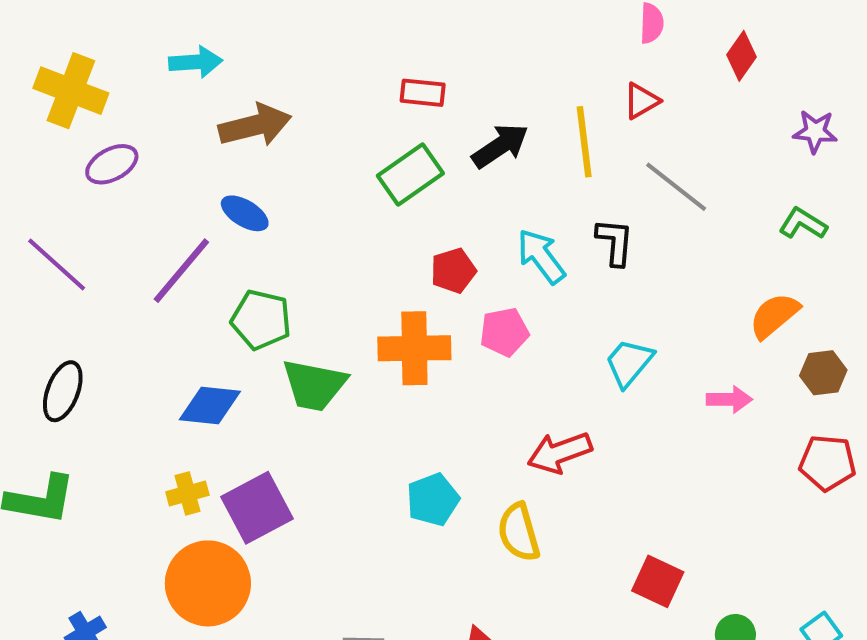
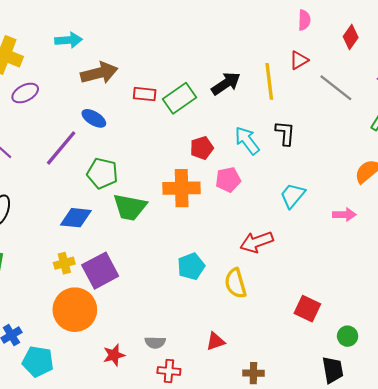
red rectangle: (423, 93) -> (145, 94), moved
gray line: (676, 187) -> (336, 88), moved

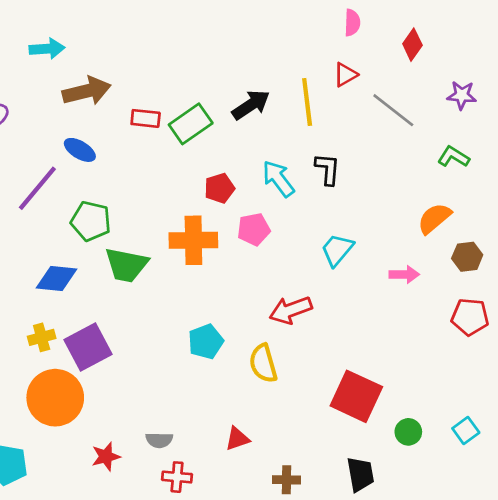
red square: (307, 309) -> (356, 396), size x1.5
black trapezoid: (333, 370) -> (360, 474), moved

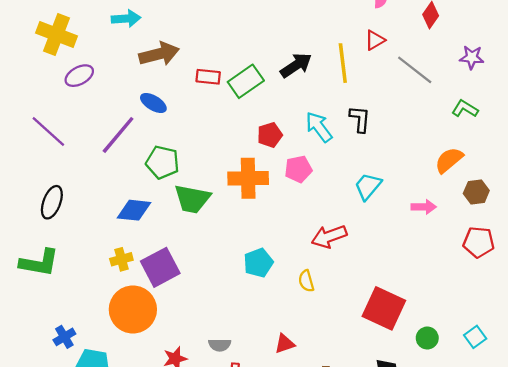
yellow semicircle: (263, 363) -> (306, 281), size x0.7

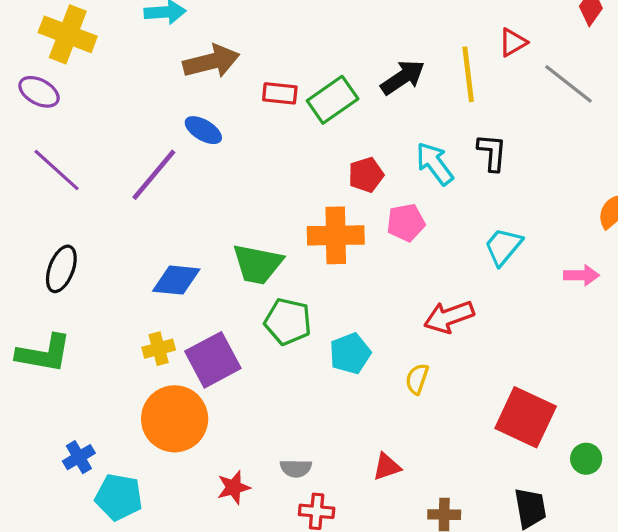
purple ellipse: (79, 76) -> (39, 92), moved, turned 56
green pentagon: (163, 162) -> (288, 322), moved
yellow semicircle: (306, 281) -> (417, 379), turned 35

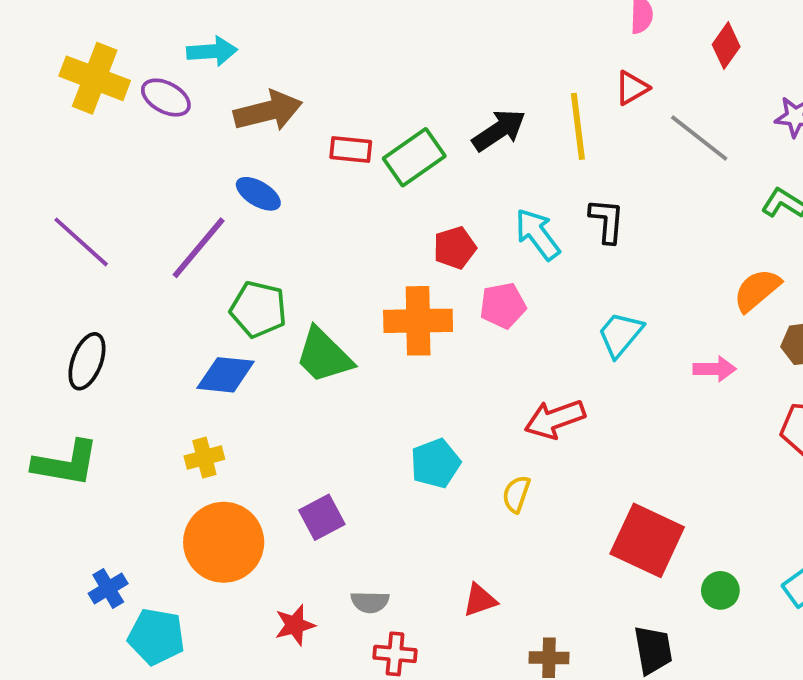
purple ellipse: (39, 92) -> (166, 98), moved
green trapezoid: (258, 264) -> (324, 356), turned 34
green pentagon: (288, 322) -> (258, 309), moved
purple square: (213, 360) -> (322, 517), moved, size x0.7

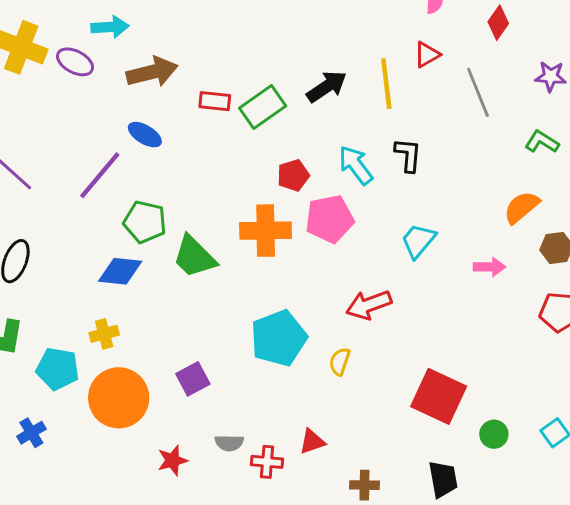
gray line: (699, 138) -> (478, 92), turned 30
pink pentagon: (503, 305) -> (330, 219), size x1.4
cyan pentagon: (435, 463) -> (279, 338), size x1.5
cyan pentagon: (156, 637) -> (58, 369), moved
red cross: (395, 654) -> (267, 462), moved

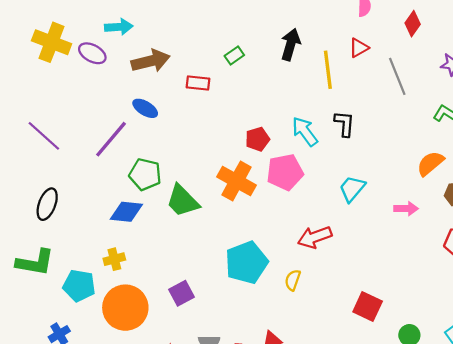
black arrow: (327, 87) -> (290, 44), moved, turned -40
green rectangle: (263, 107) -> (234, 55), moved, size x0.6
orange cross: (266, 231) -> (237, 181), turned 30
red square: (439, 396) -> (368, 307), size x0.7

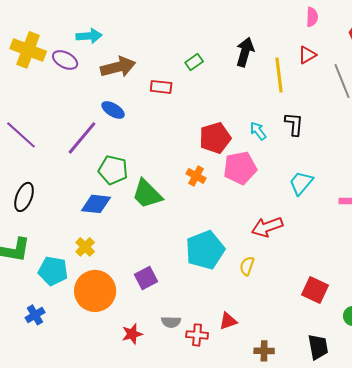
cyan arrow: (305, 131) -> (258, 131), size x0.7
red pentagon: (257, 139) -> (215, 138), size x1.4
orange cross: (237, 181) -> (196, 176), size x0.6
yellow cross: (114, 259) -> (85, 247), turned -30

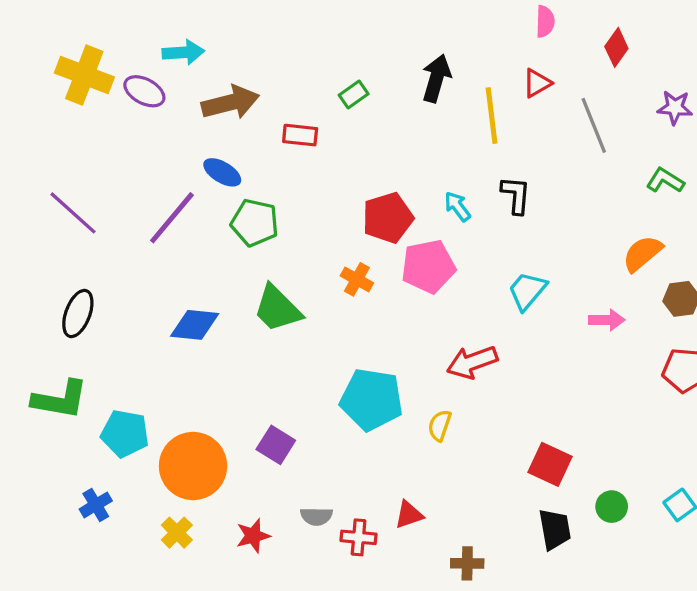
green pentagon: (113, 170) -> (255, 223), moved
yellow cross: (85, 247) -> (177, 533), moved
cyan pentagon: (205, 250) -> (372, 399), turned 30
purple square: (146, 278) -> (276, 445), turned -30
black trapezoid: (318, 347) -> (555, 529), moved

